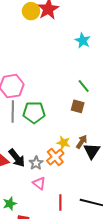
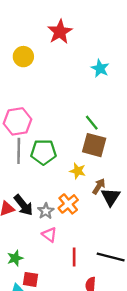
yellow circle: (31, 11) -> (23, 57), moved
green line: (84, 86) -> (92, 123), moved
brown square: (78, 106) -> (94, 145), size x1.5
yellow star: (63, 143) -> (78, 171), moved

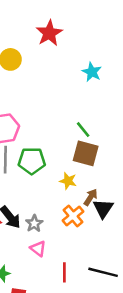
orange cross: (68, 204) -> (73, 216), moved

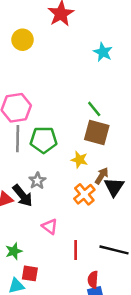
gray star: (34, 224) -> (37, 181), moved

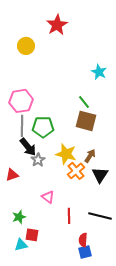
cyan star: (103, 52) -> (99, 72), moved
yellow star: (79, 160) -> (66, 154), moved, size x1.5
black triangle: (114, 187) -> (100, 175), moved
black arrow: (22, 196) -> (28, 147), moved

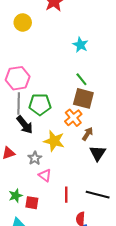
cyan star: (99, 72) -> (80, 45), moved
yellow star: (66, 154) -> (54, 141), moved
gray star: (38, 160) -> (35, 158), moved
orange cross: (76, 171) -> (73, 118), moved
red square: (32, 235) -> (32, 203), moved

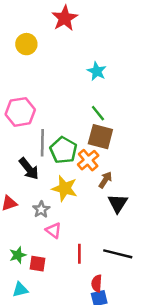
gray line: (19, 103) -> (42, 143), moved
green pentagon: (40, 105) -> (63, 150), moved, turned 30

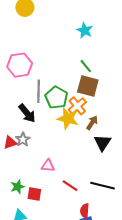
yellow star: (65, 188) -> (68, 119), moved
gray star: (41, 209) -> (23, 139), moved
pink triangle: (54, 230) -> (48, 166), turned -32
red line: (79, 254) -> (70, 186), turned -56

